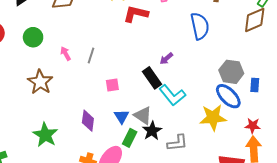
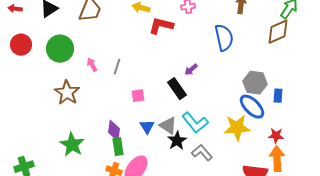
green circle: (33, 37) -> (60, 49), size x1.4
cyan L-shape: (172, 95) -> (195, 123), moved
green rectangle: (130, 138) -> (118, 147), moved, turned -36
gray L-shape: (177, 143) -> (202, 153), turned -125

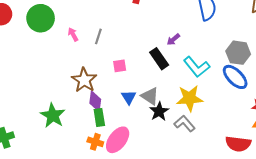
brown star: (67, 93) -> (84, 80), moved
cyan L-shape: (195, 123) -> (197, 67), moved
yellow star: (237, 128) -> (190, 98), moved

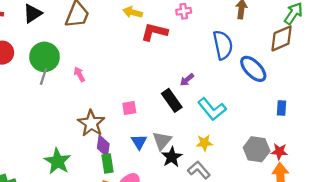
gray line: (98, 36) -> (43, 76), moved
gray hexagon: (238, 53) -> (257, 149), moved
blue ellipse: (235, 77) -> (253, 69), moved
gray triangle: (150, 96) -> (162, 141), turned 36
yellow star: (190, 98) -> (204, 143), size x0.6

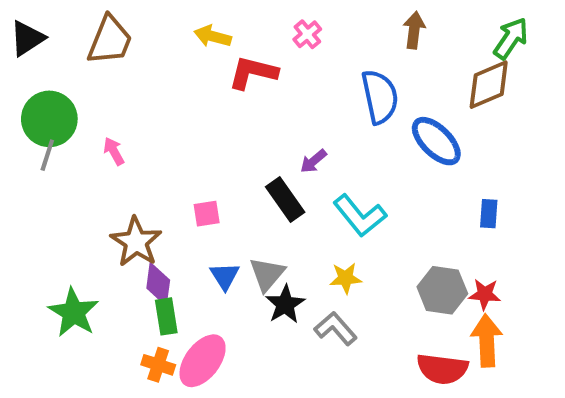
pink cross: (184, 11) -> (307, 34), turned -32

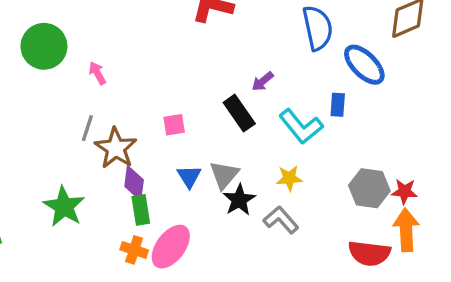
gray line: (47, 155) -> (87, 128), moved
blue rectangle: (489, 214) -> (338, 105), moved

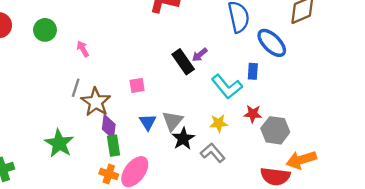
green circle: (44, 46) -> (45, 30), size x0.7
black rectangle: (239, 113) -> (183, 62), moved
red star: (404, 191) -> (253, 114), moved
orange arrow: (406, 230) -> (301, 160), turned -104

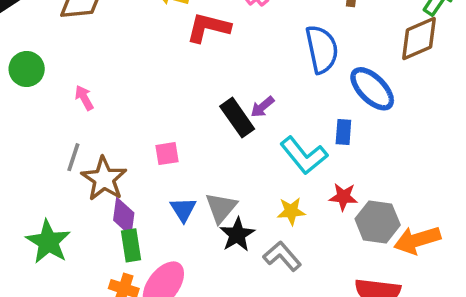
orange arrow: (301, 160) -> (417, 240), moved

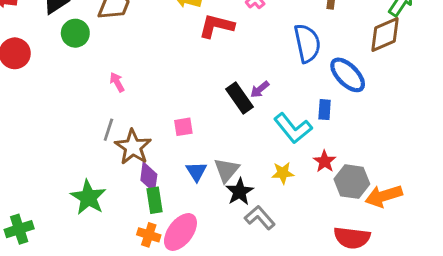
green circle: (27, 69) -> (75, 33), moved
red star: (343, 197) -> (325, 161), turned 30
gray L-shape: (282, 256) -> (260, 218), moved

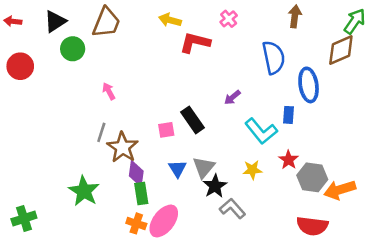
blue ellipse: (348, 75) -> (309, 85), turned 36
black rectangle: (240, 98) -> (192, 120), moved

